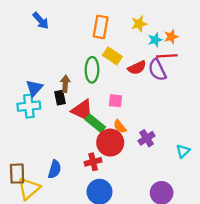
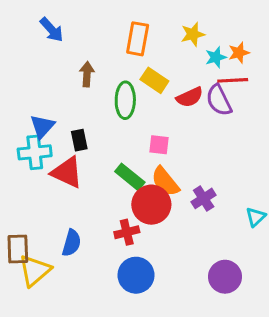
brown arrow: (65, 84) -> (87, 74), moved
red triangle: (82, 110) -> (67, 172), moved
orange semicircle: (120, 126) -> (165, 182), size x1.5

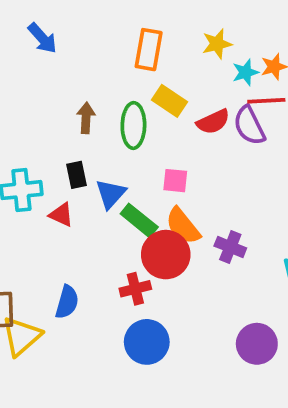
brown arrow: (87, 74) -> (86, 118), moved
blue triangle: (42, 126) -> (111, 194), moved
red triangle: (67, 172) -> (61, 215), size x0.6
purple cross: (204, 198) -> (230, 247), turned -35

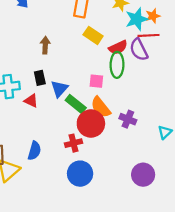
cyan star: (245, 72) -> (137, 19), size x1.5
green ellipse: (133, 126) -> (117, 65), moved

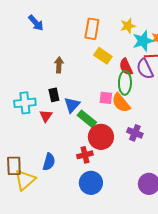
red semicircle: (118, 47) -> (126, 67), turned 90
red triangle: (31, 101) -> (46, 116), turned 40
orange semicircle: (101, 107) -> (121, 103), moved

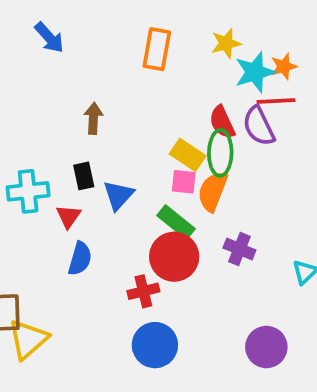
yellow rectangle: (103, 56) -> (188, 155), moved
orange semicircle: (121, 103) -> (213, 191), turned 60
green rectangle: (87, 119) -> (176, 222), moved
blue semicircle: (49, 162) -> (80, 259), moved

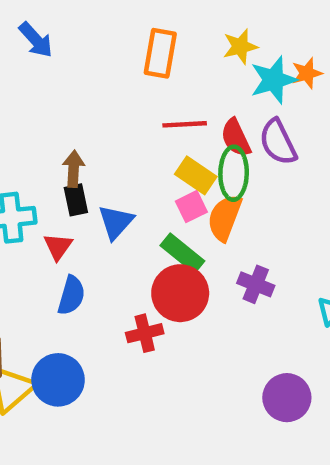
red line: (276, 101) -> (185, 124), moved
brown arrow: (93, 118) -> (74, 169), moved
pink square: (184, 182) -> (191, 207), turned -32
blue circle: (155, 345) -> (58, 380), moved

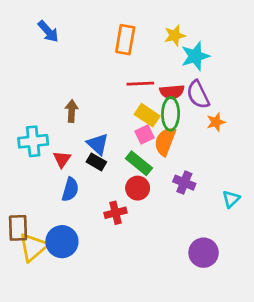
orange star: (307, 73) -> (216, 122), moved
red semicircle: (236, 138) -> (172, 92), turned -70
black rectangle: (76, 200) -> (96, 162), moved, turned -48
blue triangle: (116, 222) -> (98, 144), turned -30
red circle: (180, 293) -> (138, 188), size x0.7

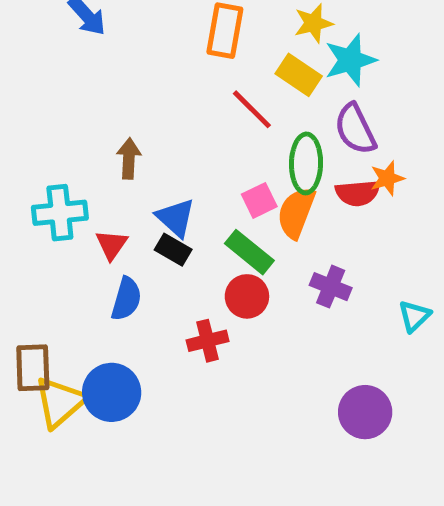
red line: (140, 84) -> (252, 109), turned 48
red semicircle: (172, 92) -> (358, 193), moved
yellow rectangle: (147, 115) -> (299, 75), moved

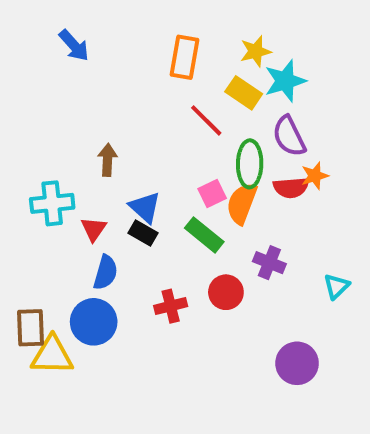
red circle: (247, 296) -> (226, 292), moved
blue circle: (112, 392) -> (94, 322), moved
yellow triangle: (60, 402) -> (52, 355), turned 42

